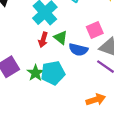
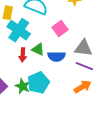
pink square: (95, 30) -> (60, 29), moved
orange arrow: (96, 100) -> (83, 87), moved

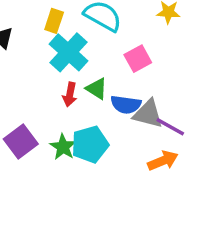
gray triangle: (83, 48) -> (148, 114), moved

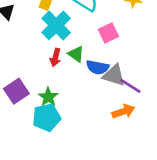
cyan pentagon: (90, 144) -> (47, 117), moved

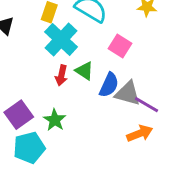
pink square: (108, 33) -> (120, 46), turned -30
blue semicircle: (97, 67) -> (109, 85), turned -75
cyan pentagon: (47, 117) -> (29, 148), moved

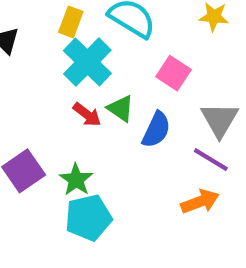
red arrow: (61, 75) -> (87, 115), turned -66
gray triangle: (128, 93) -> (219, 120), moved, turned 44
cyan pentagon: (29, 148) -> (88, 218), moved

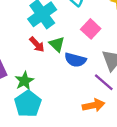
blue semicircle: (156, 130) -> (75, 60), turned 70
cyan pentagon: (88, 218) -> (28, 104), turned -30

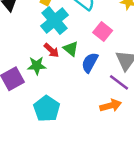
blue semicircle: (75, 60) -> (90, 63), turned 108
green star: (24, 81) -> (37, 66), moved, turned 30

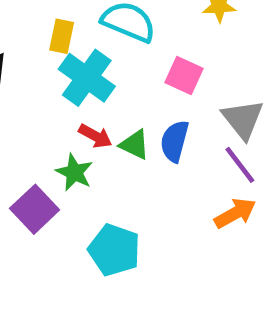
green triangle: (71, 49) -> (135, 145), moved
green star: (37, 66) -> (74, 172), turned -30
purple line: (119, 82) -> (240, 165), turned 30

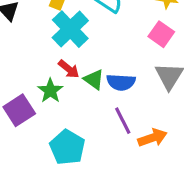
pink square: (184, 75) -> (161, 34), moved
blue semicircle: (175, 141) -> (121, 82), turned -112
purple line: (240, 165) -> (123, 121), moved

